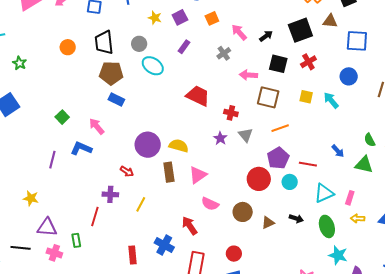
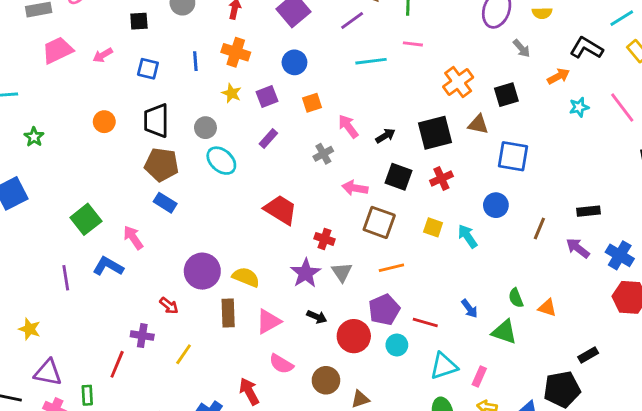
green square: (62, 117) -> (86, 219), size x1.5
purple star: (220, 138) -> (306, 273), size x1.5
purple line: (52, 160) -> (66, 278), turned -30
black arrow: (296, 218) -> (317, 317), moved

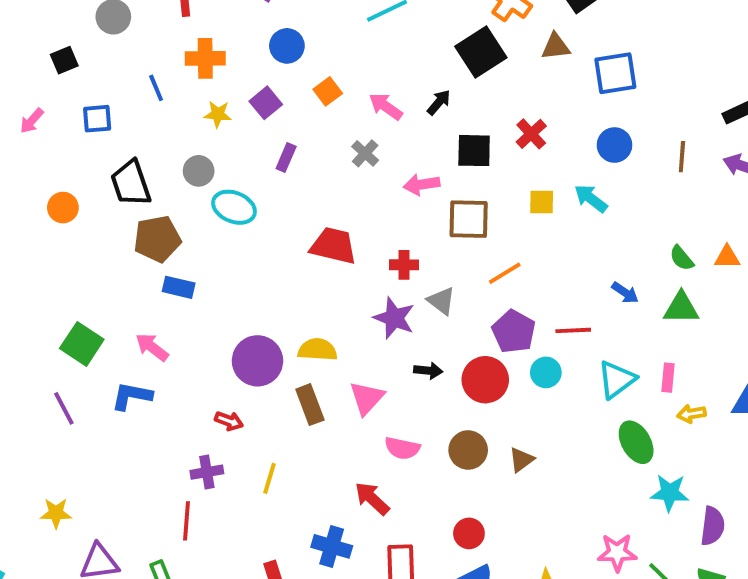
black square: (435, 133) -> (481, 52), moved
purple line: (66, 278) -> (64, 408), moved

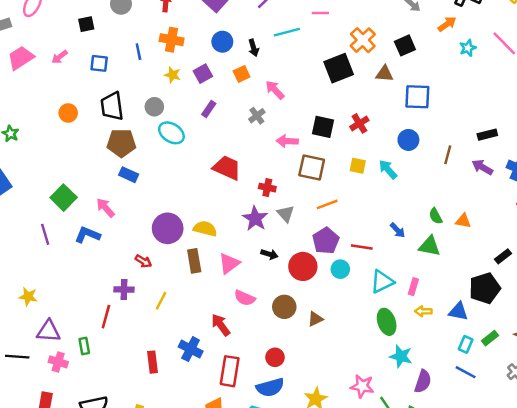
black arrow: (439, 102) -> (254, 48), moved, turned 112

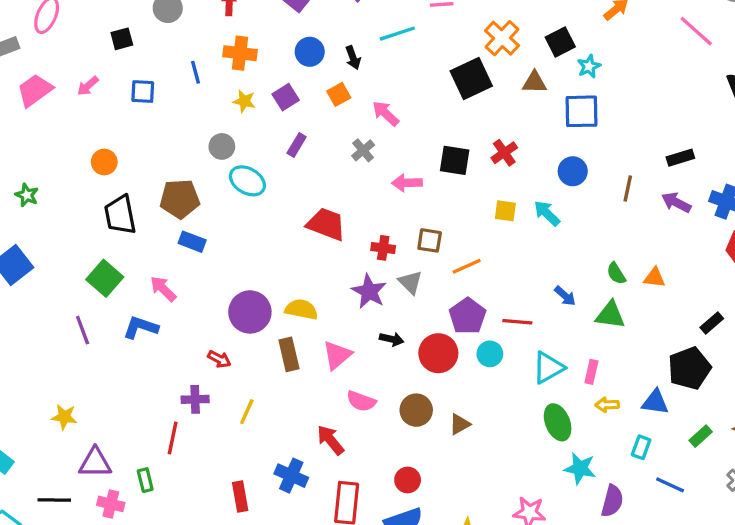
cyan star: (468, 48) -> (589, 66), moved
black trapezoid: (112, 106) -> (120, 215), moved
brown square: (312, 168) -> (430, 240), moved, size x0.7
cyan rectangle: (466, 344) -> (641, 447), moved

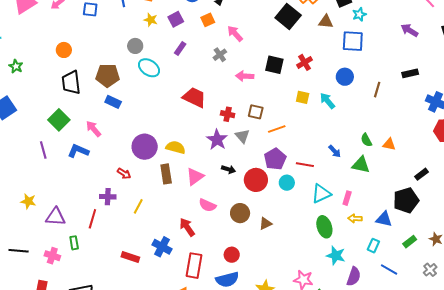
black square: (471, 79) -> (288, 16), turned -30
purple arrow: (676, 203) -> (409, 30), moved
purple triangle: (95, 463) -> (56, 217), moved
red rectangle: (240, 496) -> (130, 257), turned -66

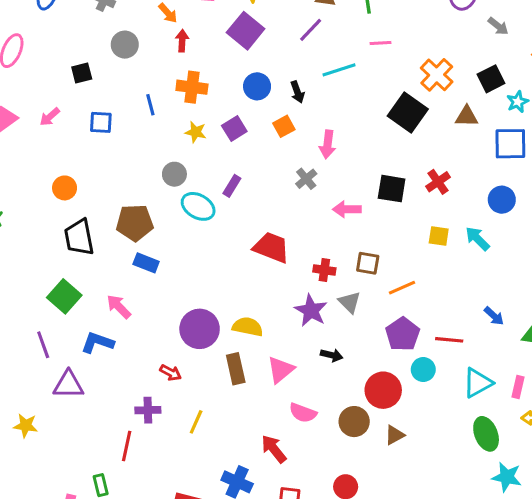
pink arrow: (235, 34) -> (327, 144), turned -126
purple rectangle: (180, 48) -> (232, 186), moved
red circle: (256, 180) -> (383, 390), moved
purple triangle: (56, 217) -> (68, 385), moved

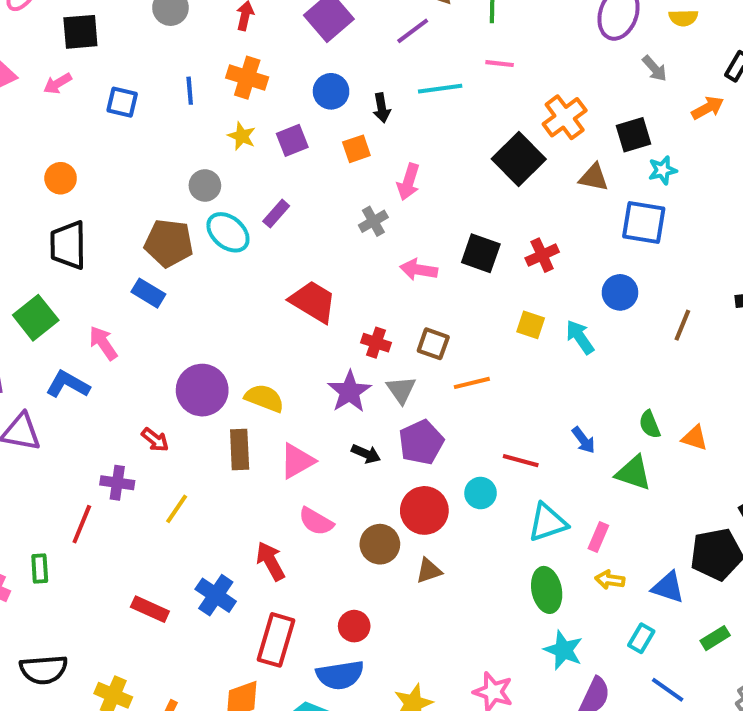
black square: (82, 73) -> (80, 32), moved, size x1.4
brown pentagon: (135, 223) -> (169, 243), moved
purple pentagon: (403, 334) -> (421, 442), moved

